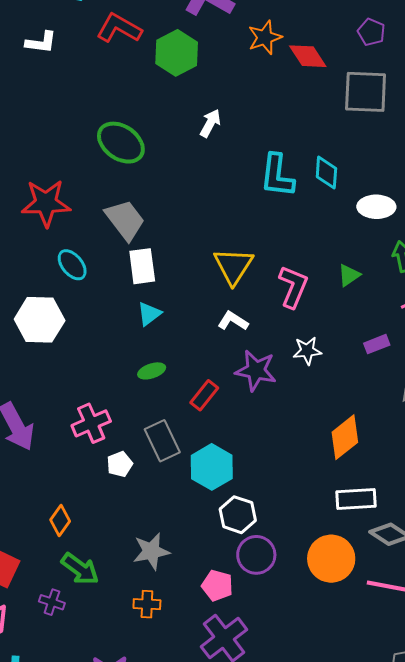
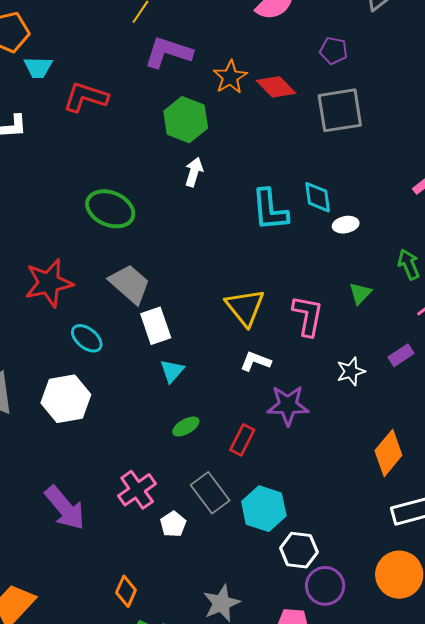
green hexagon: (177, 53) -> (186, 120), moved
white ellipse: (376, 207) -> (346, 225), moved, size x0.7
white star: (307, 351) -> (351, 371), moved

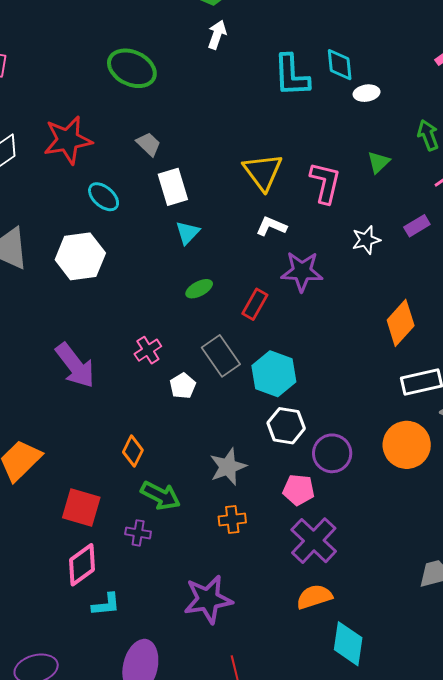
gray trapezoid: (130, 284) -> (149, 144), size x0.6
pink cross: (137, 490) -> (148, 350), size x0.7
white hexagon: (299, 550) -> (286, 426), moved

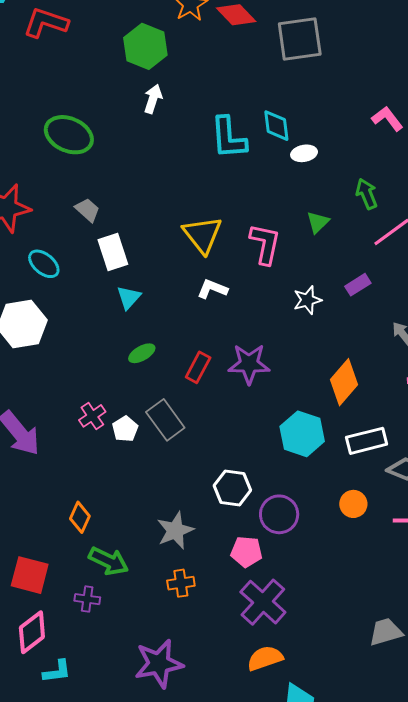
purple star: (302, 271) -> (249, 364), moved
cyan hexagon: (274, 374) -> (302, 434), moved
white pentagon: (183, 386) -> (125, 429), moved
orange circle: (407, 445) -> (353, 504), size x0.6

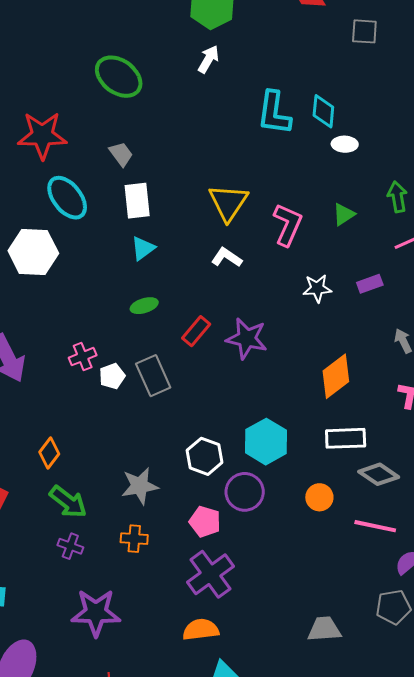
gray square: (300, 39) -> (364, 31), size x0.6
cyan ellipse: (44, 264) -> (67, 198), size x1.4
cyan hexagon: (302, 434) -> (266, 442), moved
purple cross: (87, 599) -> (70, 546), moved

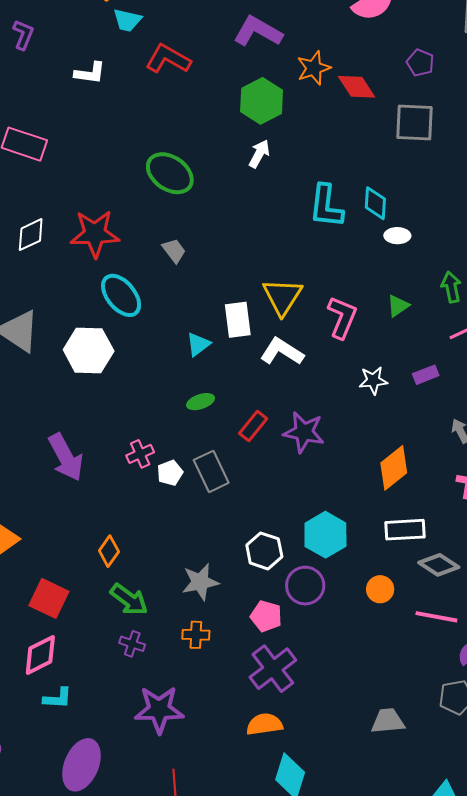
gray square: (364, 31) -> (414, 122), size x1.5
white rectangle: (137, 201) -> (238, 320), moved
white L-shape: (227, 257) -> (282, 352), size x1.4

